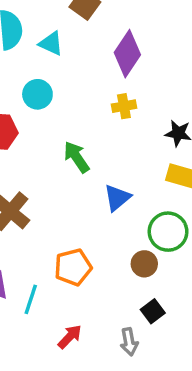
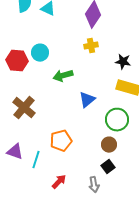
cyan circle: (37, 94) -> (40, 53), moved
green arrow: (76, 157) -> (63, 76), turned -72
brown circle: (144, 264) -> (109, 145), moved

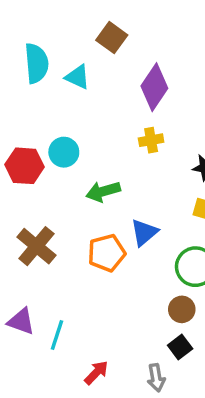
orange pentagon: (61, 141) -> (107, 253), moved

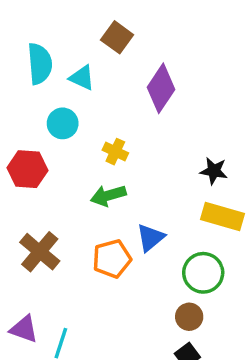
yellow cross: (151, 140) -> (115, 152), moved, turned 35
cyan circle: (64, 152) -> (63, 123), moved

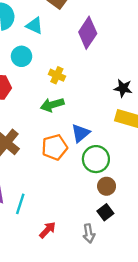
green circle: (203, 273) -> (96, 159), moved

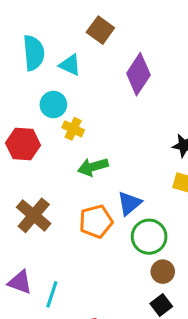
yellow cross: (57, 75) -> (73, 129), moved

